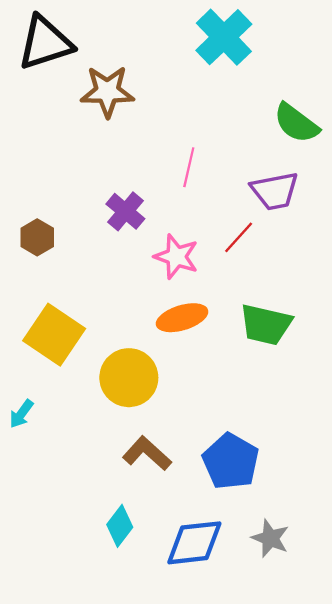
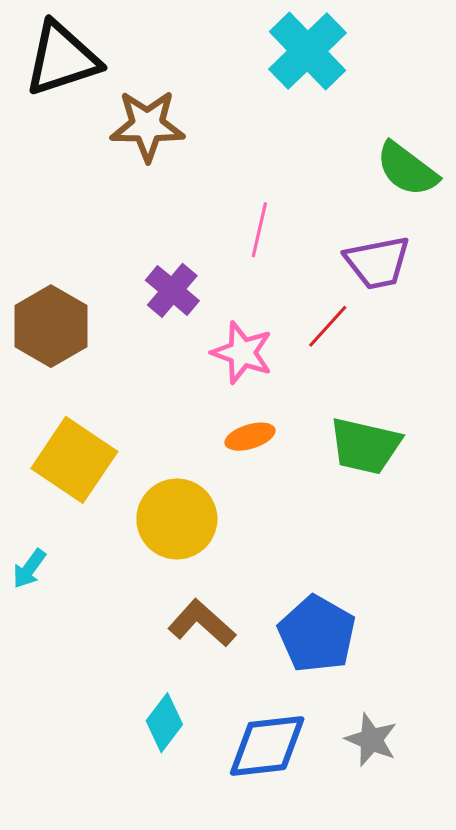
brown hexagon: (37, 237) -> (51, 326), size x1.6
orange ellipse: (182, 318) -> (250, 437), size x0.7

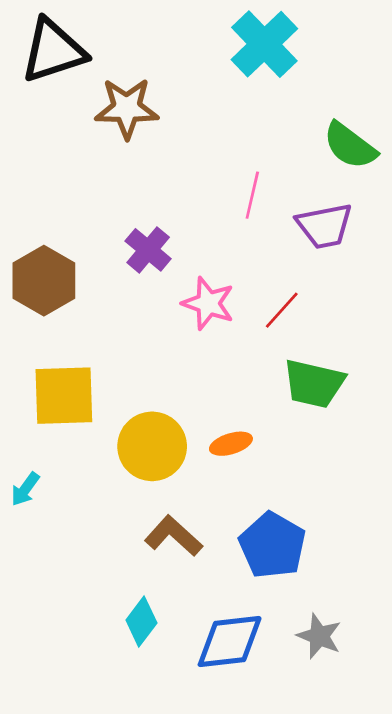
pink line: (259, 230) -> (252, 195), moved
red line: (328, 326) -> (282, 310), moved
orange ellipse: (250, 437) -> (231, 444), moved
yellow square: (74, 460) -> (64, 396), turned -36

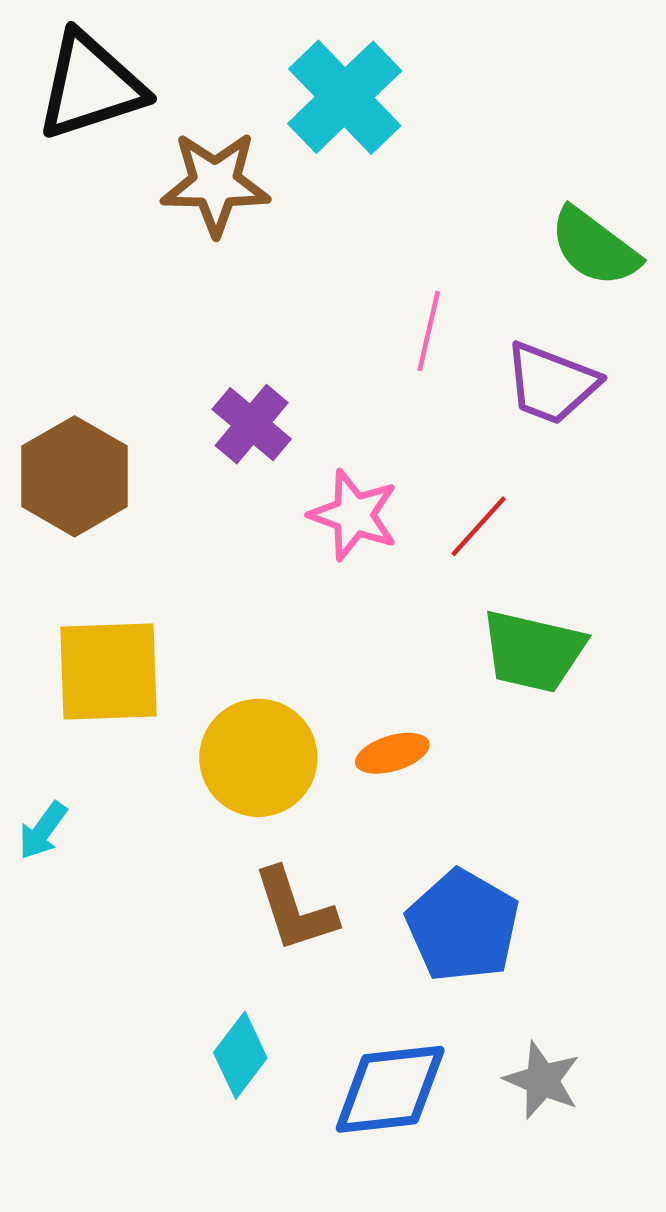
cyan cross: (264, 44) -> (345, 97), moved
purple trapezoid: (325, 226) -> (551, 383), turned 32
brown L-shape: (173, 536) -> (295, 910), turned -150

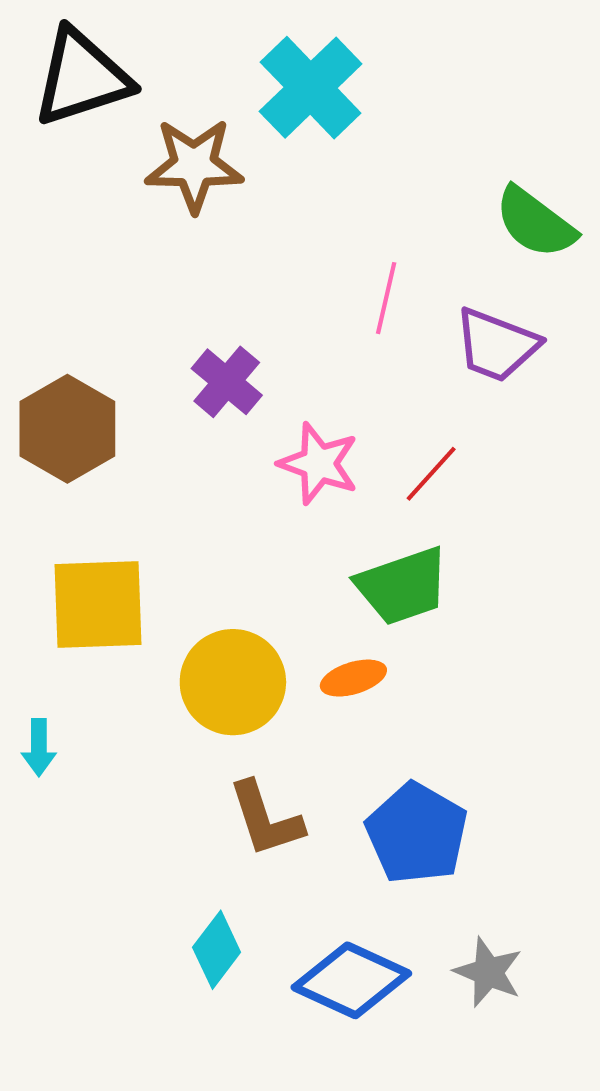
green trapezoid: (533, 651) -> (402, 586), moved, turned -32
cyan arrow: (43, 830) -> (39, 748), turned -36
blue diamond: (390, 1089) -> (351, 980), turned 31

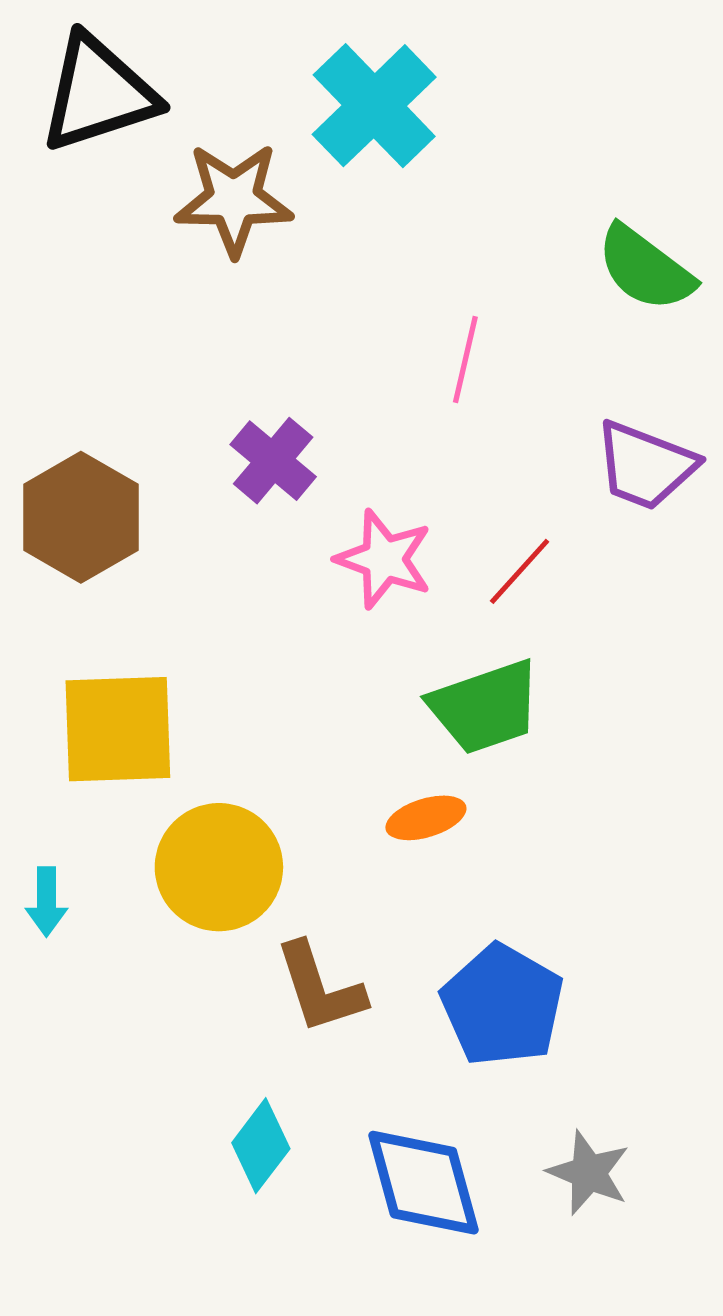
purple trapezoid: (496, 345) -> (645, 465), moved
yellow circle: (233, 682) -> (219, 867), moved
blue diamond: (351, 980) -> (423, 1183), turned 50

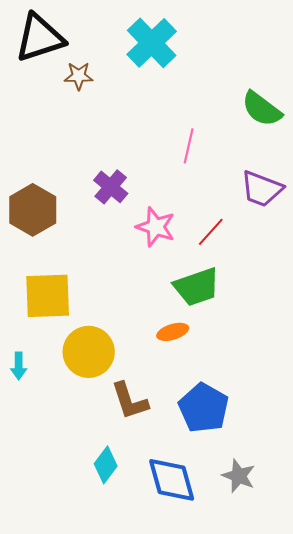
brown star: (234, 199) -> (79, 76), moved, size x0.6

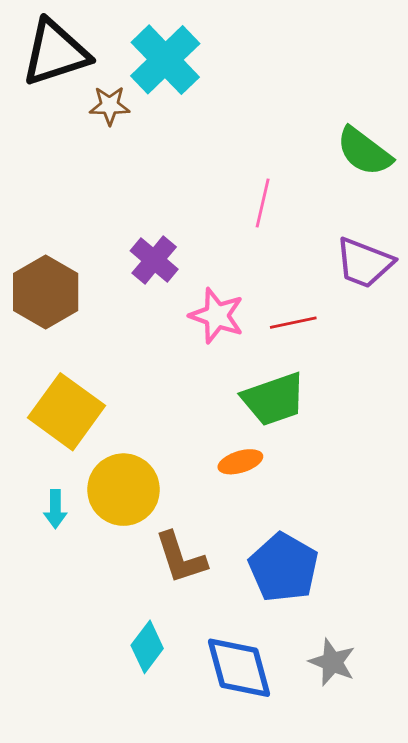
cyan cross: (152, 43) -> (165, 60), moved
red line: (211, 232) -> (293, 323), turned 36
yellow square: (48, 296) -> (66, 412), turned 38
cyan arrow: (19, 366) -> (55, 509), moved

